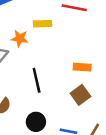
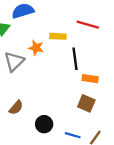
black line: (37, 80) -> (75, 59), moved
brown square: (80, 95) -> (86, 103), turned -36

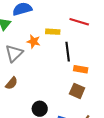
brown semicircle: (16, 107) -> (11, 83), moved

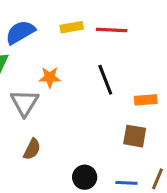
yellow rectangle: (53, 32) -> (72, 27), moved
orange rectangle: (81, 69) -> (146, 100), moved

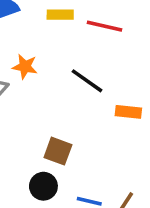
black line: (105, 80) -> (87, 81), turned -44
brown square: (135, 136) -> (58, 151), moved

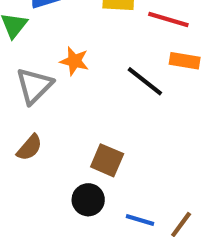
orange rectangle: (128, 112) -> (185, 61), moved

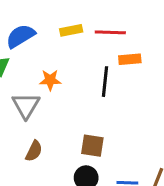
black line: (145, 81) -> (105, 82), turned 72

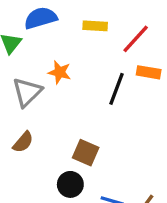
red line: (110, 32) -> (136, 39), turned -64

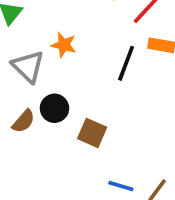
gray triangle: (27, 92) -> (28, 67), turned -32
black circle: (70, 184) -> (54, 108), moved

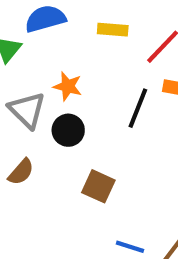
black circle: (54, 108) -> (68, 130), moved

